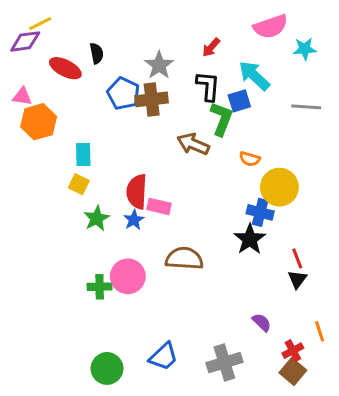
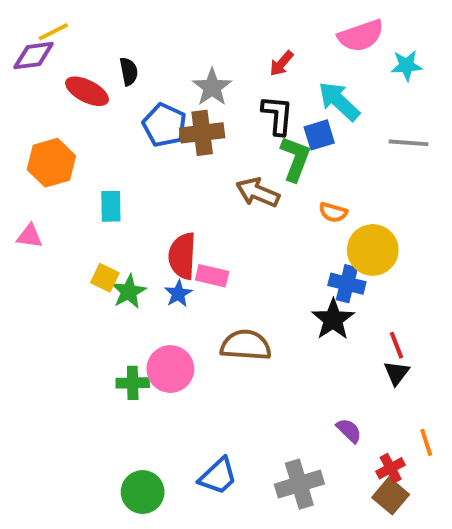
pink triangle: (22, 96) -> (30, 236), moved
yellow square: (79, 184) -> (105, 278), moved

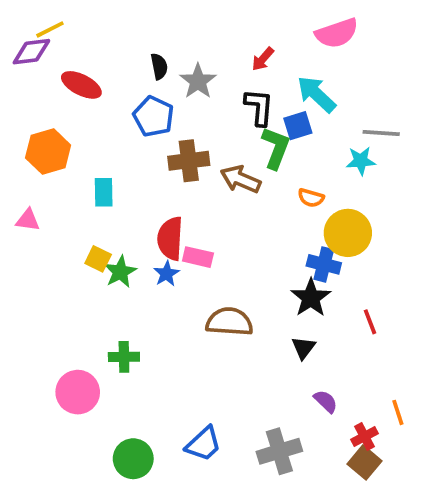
cyan star: (406, 65) -> (361, 161), moved
black semicircle: (129, 71) -> (159, 66), moved
brown cross: (202, 133) -> (189, 161), moved
pink circle: (170, 369) -> (78, 392), moved
black triangle: (397, 373) -> (303, 348), moved

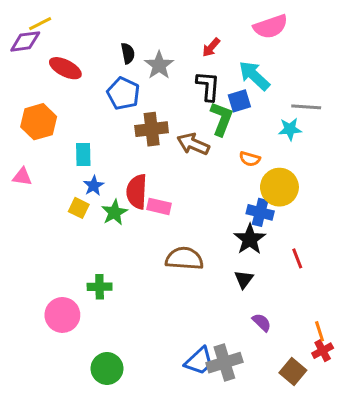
green star: (120, 272) -> (114, 212), moved
blue star: (167, 274) -> (94, 186), moved
red cross: (365, 436) -> (323, 351), moved
blue trapezoid: (204, 444) -> (199, 361), moved

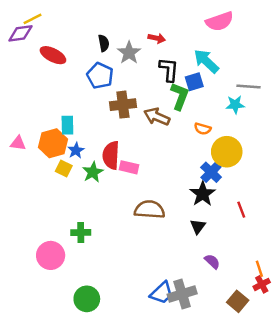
red arrow: (211, 47) -> (157, 38), moved, turned -119
orange hexagon: (39, 122) -> (53, 143), moved
blue cross: (260, 212) -> (211, 172), turned 30

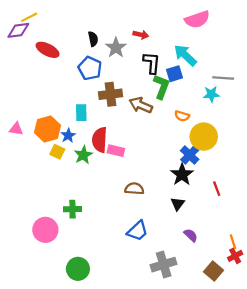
cyan rectangle: (67, 125) -> (81, 113), moved
brown semicircle: (150, 210) -> (134, 189), size x0.7
blue trapezoid: (162, 293) -> (138, 231), moved

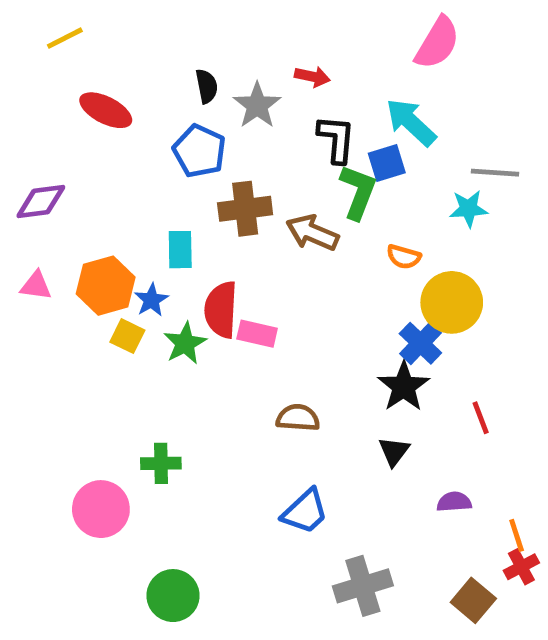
pink semicircle: (197, 19) -> (437, 43), turned -40
purple diamond: (18, 30) -> (41, 201), moved
purple semicircle: (191, 235) -> (454, 502), moved, turned -48

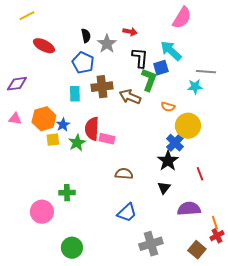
cyan rectangle: (180, 250) -> (75, 94), moved
yellow square: (127, 336) -> (53, 140), turned -32
purple semicircle: (454, 502) -> (189, 209), size x1.6

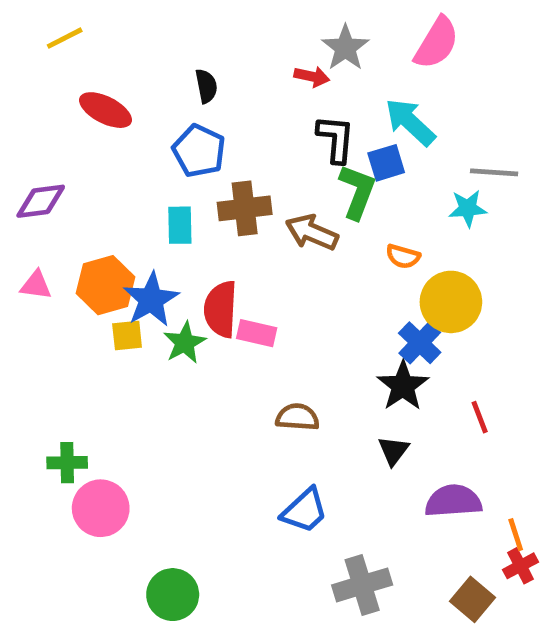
gray star: (107, 44) -> (345, 48), moved
blue star: (63, 125) -> (151, 300), size x1.6
green cross: (67, 193) -> (67, 463), moved

